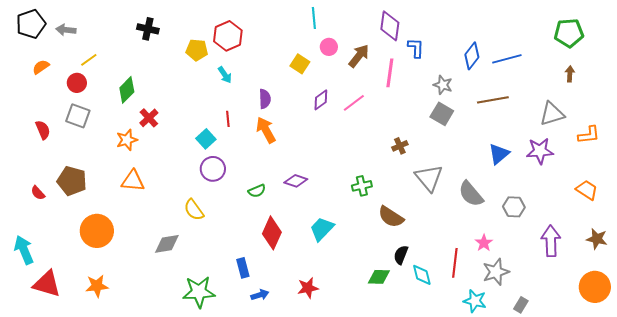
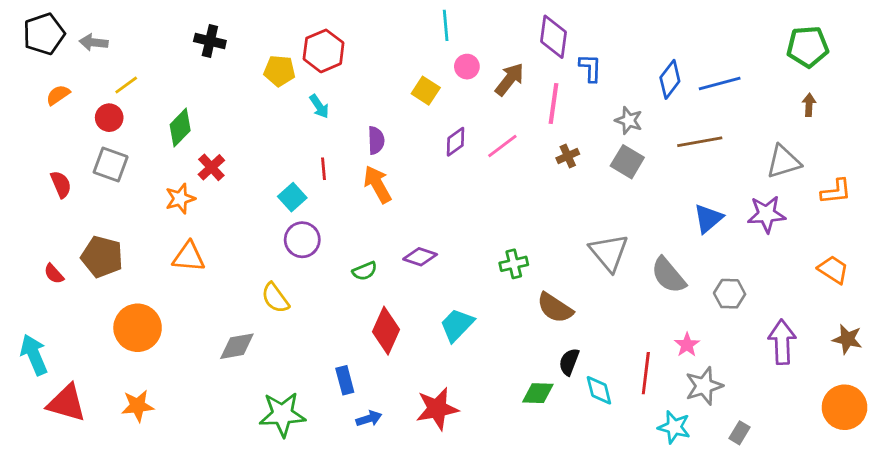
brown cross: (400, 146) -> (568, 156), moved
red star: (308, 288) -> (437, 409), size x1.4

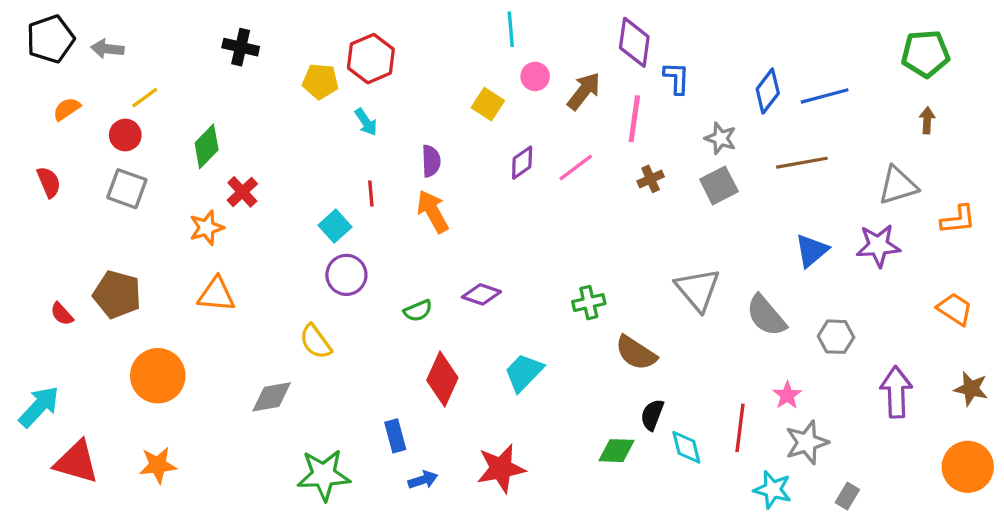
gray square: (627, 162) -> (719, 185), turned 32
red semicircle: (61, 184) -> (49, 182), moved
cyan arrow: (34, 355) -> (39, 407), turned 66

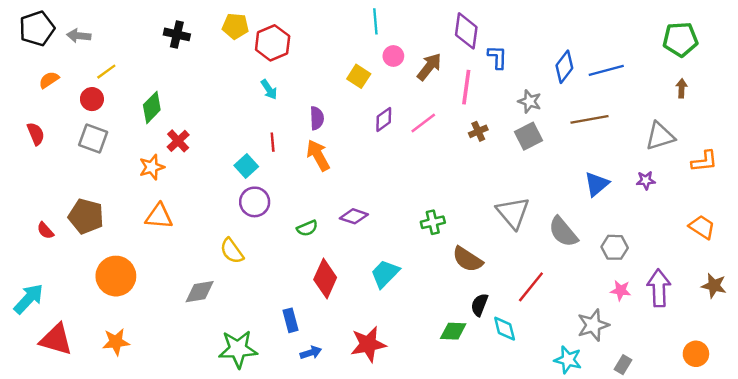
yellow pentagon: (320, 81) -> (235, 26), moved
purple star: (878, 246) -> (646, 180), size x0.6
pink star: (787, 395) -> (621, 290), moved, turned -30
red line: (740, 428) -> (531, 287), moved, turned 32
orange circle: (968, 467) -> (696, 354), moved, size x0.7

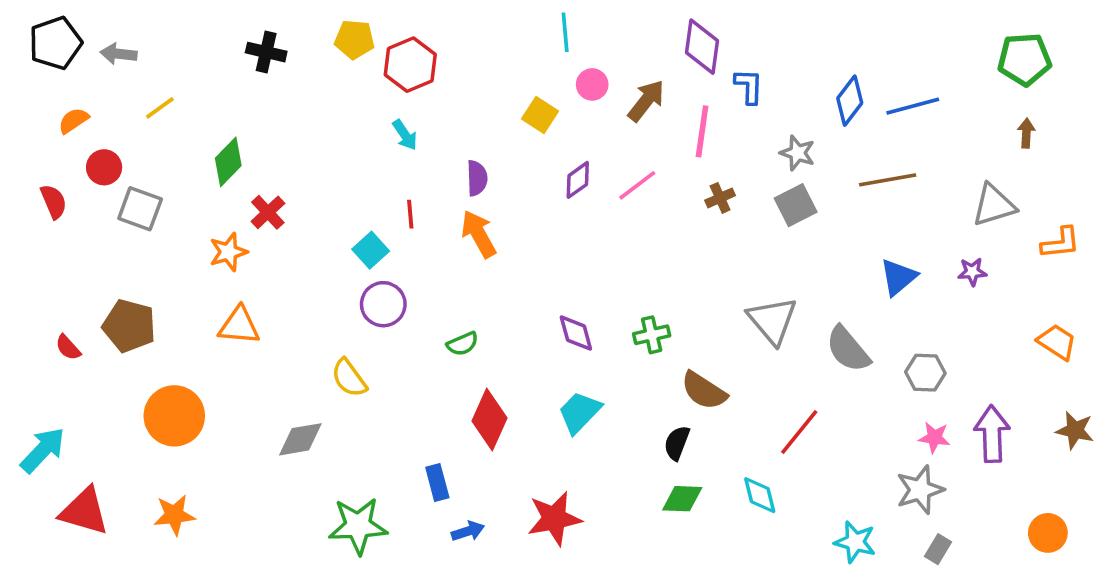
red circle: (92, 99) -> (104, 167), moved
purple diamond: (354, 216) -> (576, 333), moved, turned 56
black semicircle: (479, 305) -> (677, 443), moved
gray star: (593, 325) -> (920, 490), moved

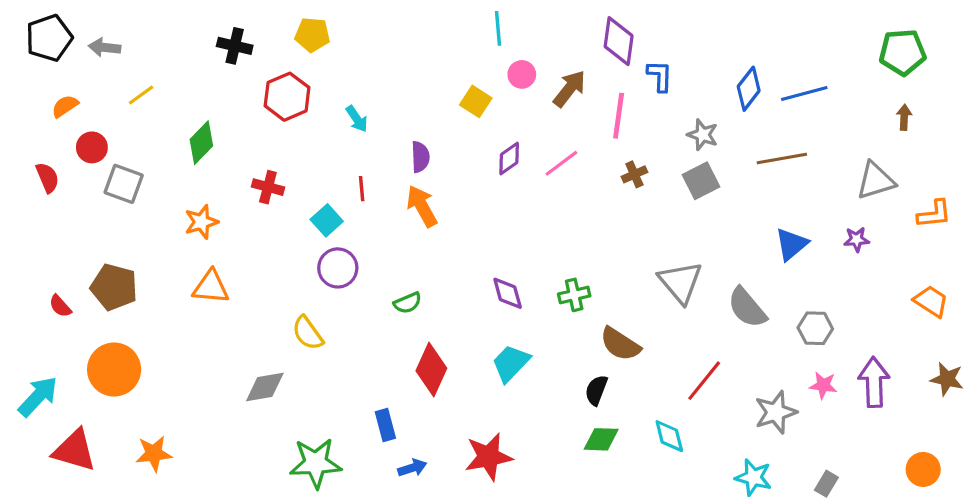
red hexagon: (410, 65) -> (287, 97), moved
red cross: (268, 212) -> (268, 187), moved, turned -32
orange circle: (174, 416) -> (114, 369), moved
gray star: (920, 490) -> (776, 412), moved

